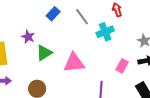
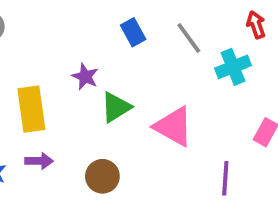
blue rectangle: (53, 14) -> (133, 32), turned -72
pink triangle: (74, 63) -> (173, 126), turned 35

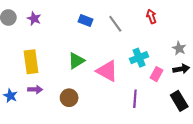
blue rectangle: (133, 32) -> (86, 21), turned -40
cyan cross: (233, 67) -> (139, 58), moved
purple star: (85, 76) -> (34, 19), moved

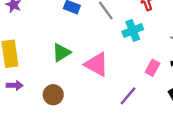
cyan cross: (139, 58) -> (133, 30), moved
purple line: (135, 99) -> (128, 96), turned 36

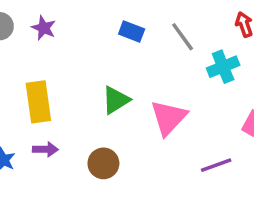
pink triangle: (96, 64) -> (169, 118), turned 44
purple line: (128, 96) -> (216, 165), turned 30

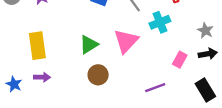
pink triangle: (169, 118) -> (126, 41), moved
brown circle: (103, 163) -> (98, 75), moved

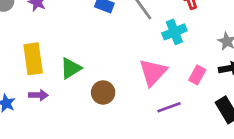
pink triangle: (126, 41) -> (153, 72), moved
green triangle: (89, 44) -> (71, 68), moved

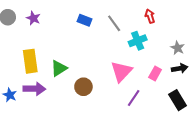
purple arrow: (38, 95) -> (34, 89), size x1.5
purple line: (169, 107) -> (134, 98), turned -36

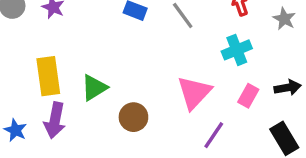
cyan cross: (138, 41) -> (237, 50), moved
gray star: (178, 48) -> (284, 19), moved
purple arrow: (34, 89) -> (55, 120), turned 100

